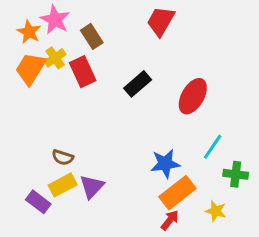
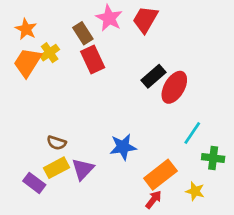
pink star: (55, 20) -> (109, 18), moved
red rectangle: (83, 72) -> (93, 60), moved
black rectangle: (138, 84) -> (154, 76), moved
blue star: (165, 164) -> (123, 147), moved

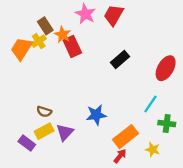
orange star: (26, 29) -> (63, 35), moved
brown rectangle: (83, 33) -> (45, 26), moved
red ellipse: (174, 87) -> (166, 68), moved

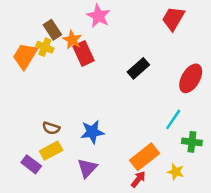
red trapezoid: (114, 15) -> (173, 19), moved
yellow cross: (39, 41) -> (45, 47), turned -32
blue star: (96, 115) -> (92, 132), moved
purple triangle: (65, 132) -> (87, 168), moved

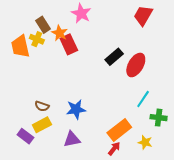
orange trapezoid: (25, 56) -> (20, 46), turned -45
red ellipse: (191, 78) -> (136, 65), moved
purple triangle: (87, 168) -> (72, 139), turned 36

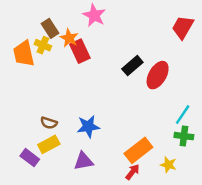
red trapezoid: (143, 15) -> (183, 27), moved
cyan line: (143, 99) -> (183, 115), moved

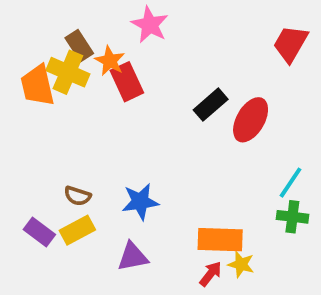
yellow cross: (43, 45) -> (68, 72), size x1.5
orange rectangle: (138, 150) -> (220, 240), turned 40
purple rectangle: (30, 158) -> (39, 232), moved
yellow star: (168, 165) -> (241, 264), moved

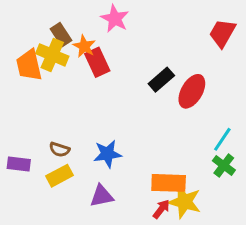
green cross: (292, 217) -> (224, 165), turned 30
purple rectangle: (39, 232) -> (19, 164), moved, turned -30
yellow star: (241, 264) -> (185, 202), size x1.6

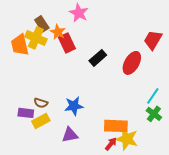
red trapezoid: (222, 33) -> (153, 40), moved
black rectangle: (161, 80) -> (98, 58), moved
purple rectangle: (19, 164) -> (26, 113), moved

